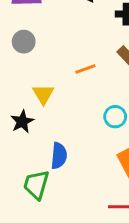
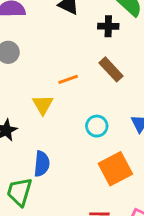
yellow triangle: (43, 94) -> (43, 105), moved

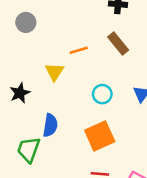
orange square: (115, 169) -> (100, 136), moved

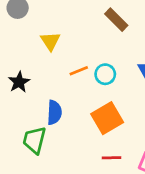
orange line: (79, 50) -> (79, 71), moved
yellow triangle: (54, 72) -> (50, 41), moved

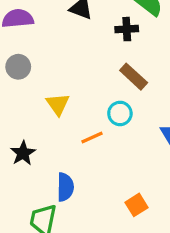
cyan circle: (105, 74) -> (120, 113), moved
orange square: (107, 118) -> (136, 205), moved, size x0.6

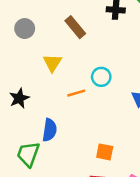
brown rectangle: (134, 77) -> (75, 27), moved
orange square: (136, 205) -> (105, 152), turned 36

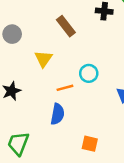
gray circle: (25, 29) -> (12, 34), moved
blue semicircle: (50, 130) -> (57, 114), moved

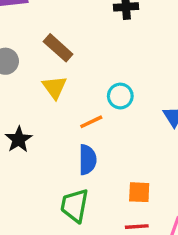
brown rectangle: (66, 26) -> (58, 48), moved
green trapezoid: (18, 143) -> (75, 206), moved

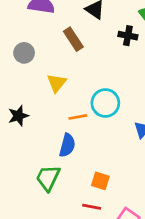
brown rectangle: (58, 48) -> (73, 39), moved
cyan circle: (120, 96) -> (105, 103), size x1.4

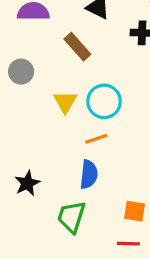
cyan circle: (105, 103) -> (104, 101), moved
black star: (18, 116) -> (27, 183), moved

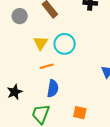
gray circle: (21, 72) -> (20, 16), moved
orange line: (96, 139) -> (47, 66), moved

